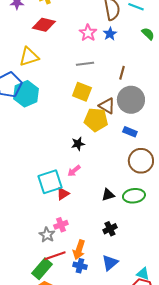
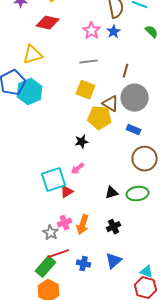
orange arrow: (79, 250) -> (83, 225), moved

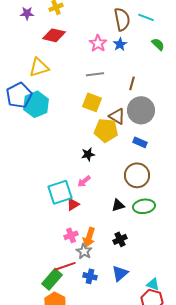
brown circle: (145, 159) -> (137, 175), moved
gray star: (51, 233) -> (84, 251), moved

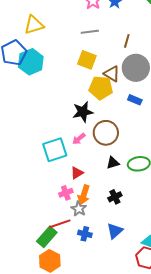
black star: (88, 154) -> (83, 112), size x1.5
brown circle: (137, 175) -> (106, 133), moved
red triangle: (73, 204) -> (77, 173), moved

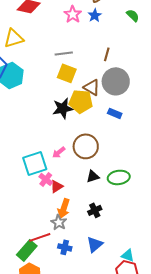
gray line: (90, 32) -> (64, 53), moved
black star: (83, 112) -> (63, 108), moved
pink cross: (66, 193) -> (46, 179), moved, turned -32

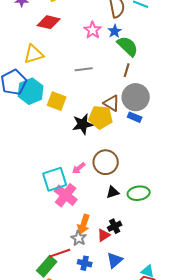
green semicircle: (133, 15) -> (128, 46), moved, size x1.6
yellow square: (67, 73) -> (57, 101), moved
blue rectangle: (115, 113) -> (135, 117), moved
pink cross: (46, 179) -> (66, 195), size x1.6
red triangle: (57, 186) -> (104, 235), moved

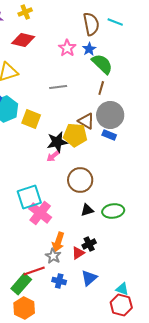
pink arrow: (79, 168) -> (53, 156), moved

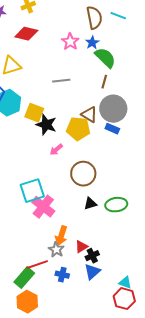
black star: (57, 142) -> (46, 125), moved, turned 30
black cross: (89, 244) -> (92, 256), moved

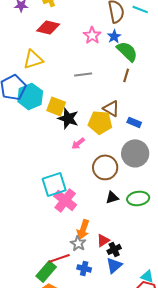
gray circle: (113, 109) -> (135, 153), moved

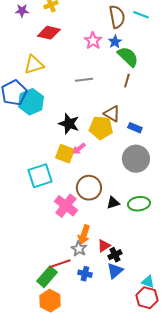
yellow square: (56, 106) -> (65, 154), moved
brown circle: (105, 167) -> (89, 188), moved
cyan square: (54, 184) -> (40, 176), moved

